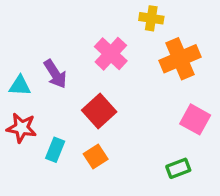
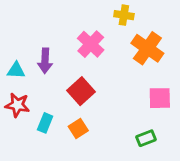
orange cross: (180, 59) -> (147, 48), turned -32
purple arrow: (55, 74) -> (45, 61), turned 35
pink square: (195, 119) -> (160, 98), turned -30

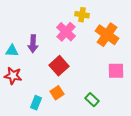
yellow cross: (124, 15) -> (82, 15), moved
cyan rectangle: (45, 123) -> (36, 103), moved
green rectangle: (146, 138) -> (92, 100), moved, turned 64

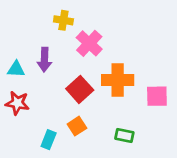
yellow cross: (82, 15) -> (63, 20), moved
orange cross: (107, 35) -> (118, 80), moved, turned -35
green rectangle: (92, 100) -> (124, 136), turned -32

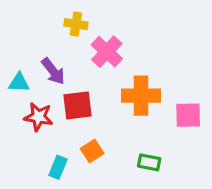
purple arrow: (44, 60) -> (53, 71), turned -40
red square: (80, 89) -> (78, 105), moved, turned 35
red star: (17, 103) -> (38, 117), moved

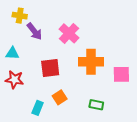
yellow cross: (76, 24) -> (20, 16), moved
purple arrow: (53, 71) -> (34, 31), moved
red star: (38, 117) -> (14, 80), moved

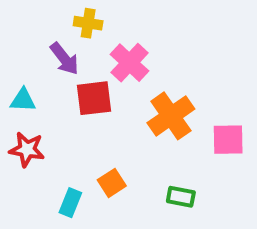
yellow cross: (20, 16) -> (88, 23), moved
orange cross: (91, 62) -> (171, 116), turned -35
red square: (50, 68) -> (94, 98), moved

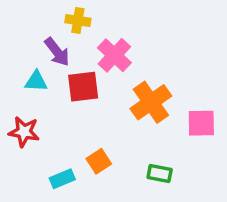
cyan triangle: (23, 100) -> (36, 81), moved
cyan rectangle: (70, 203) -> (62, 179), turned 45

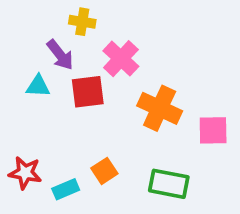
orange cross: (151, 102) -> (160, 108), turned -30
red star: (24, 132) -> (25, 173), moved
green rectangle: (160, 174) -> (169, 184), size x1.5

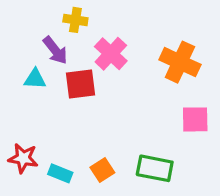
orange cross: (160, 108) -> (180, 62), moved
orange square: (104, 171) -> (102, 170), moved
cyan rectangle: (66, 189) -> (60, 173), turned 45

